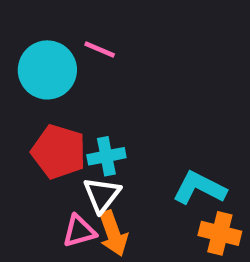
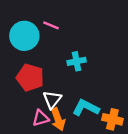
cyan cross: (106, 156) -> (77, 61), moved
cyan L-shape: (199, 188) -> (86, 108), moved

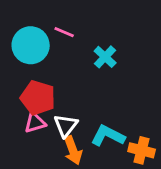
cyan cross: (77, 61) -> (105, 57), moved, turned -36
pink triangle: (41, 118) -> (35, 123), moved

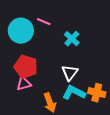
white triangle: (66, 126) -> (70, 73), moved
orange cross: (142, 150) -> (97, 93), moved

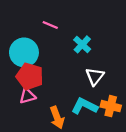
cyan circle: (21, 31) -> (24, 52), moved
white triangle: (70, 73) -> (95, 76), moved

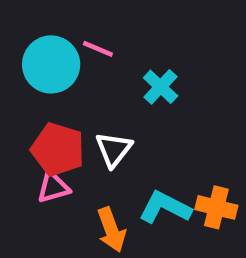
cyan circle: (24, 52) -> (51, 64), moved
white triangle: (95, 76) -> (114, 149), moved

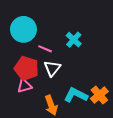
pink line: (98, 49) -> (45, 49), moved
orange cross: (216, 207) -> (99, 95), turned 36

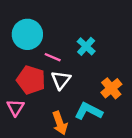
pink triangle: (25, 86) -> (15, 108), moved, turned -42
orange cross: (99, 95) -> (111, 88), moved

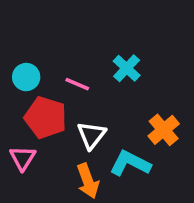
cyan circle: (27, 34) -> (26, 77), moved, size x0.6
white triangle: (61, 80) -> (91, 135), moved

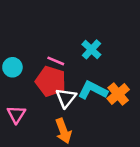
cyan circle: (26, 77) -> (12, 67), moved
red pentagon: (46, 118) -> (51, 81), moved
cyan L-shape: (130, 163) -> (93, 90), moved

